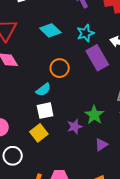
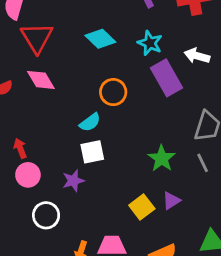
cyan star: (85, 33) -> (150, 43), turned -30
purple star: (75, 127) -> (73, 181), moved
yellow square: (39, 133) -> (142, 207), moved

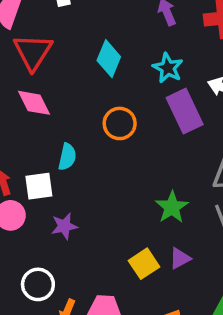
cyan diamond: (100, 39) -> (109, 59), turned 64
cyan semicircle: (90, 122) -> (67, 157), moved, turned -45
white square: (92, 152) -> (39, 186), moved
white circle: (46, 215) -> (38, 284), moved

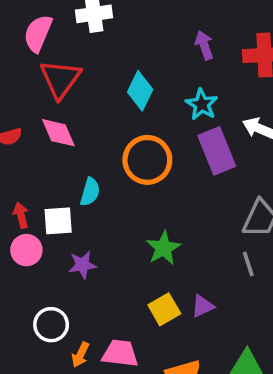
orange circle: (120, 123) -> (147, 160), size x1.4
green star: (172, 207) -> (163, 248), moved

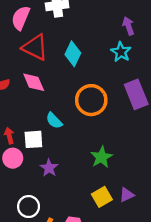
red triangle: (60, 79) -> (35, 47), turned -40
cyan diamond: (140, 91) -> (73, 54), moved
cyan star: (202, 104) -> (121, 52), moved
cyan semicircle: (90, 192) -> (54, 121), turned 120
purple star: (82, 265) -> (49, 168), turned -30

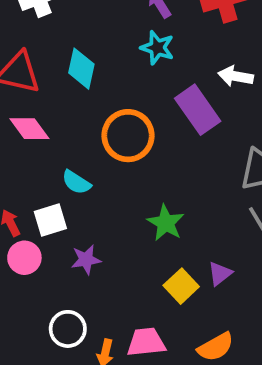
purple star: (49, 168) -> (86, 260), turned -30

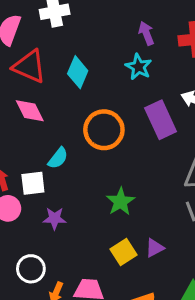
cyan semicircle: (76, 182) -> (58, 158), turned -95

